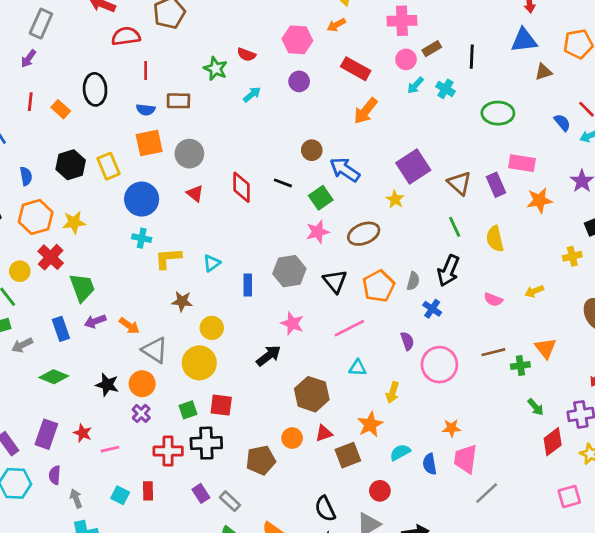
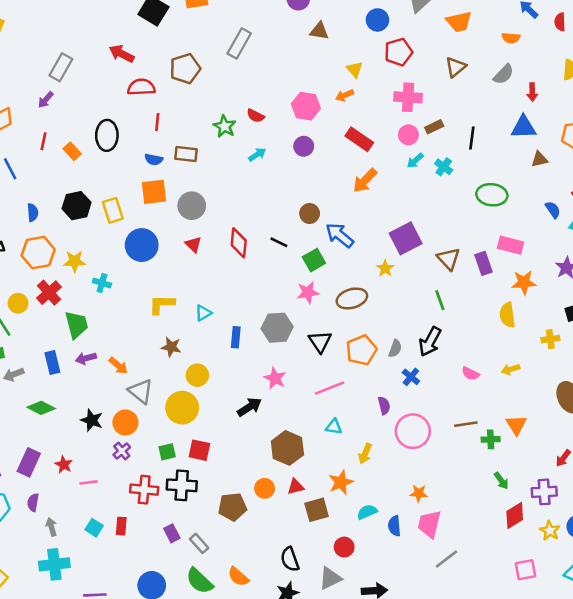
cyan cross: (142, 238) -> (102, 283), moved
yellow semicircle: (495, 239) -> (507, 315), moved

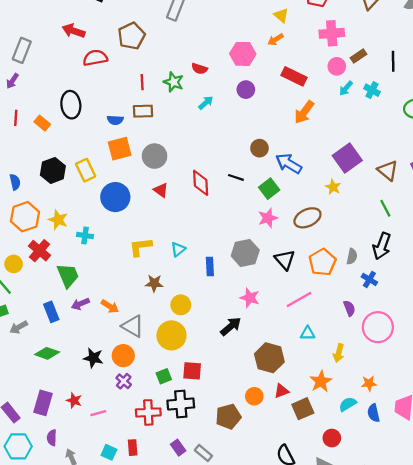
red line: (157, 122) -> (142, 82), moved
yellow star: (75, 261) -> (58, 220), turned 30
orange star: (419, 493) -> (369, 383), moved

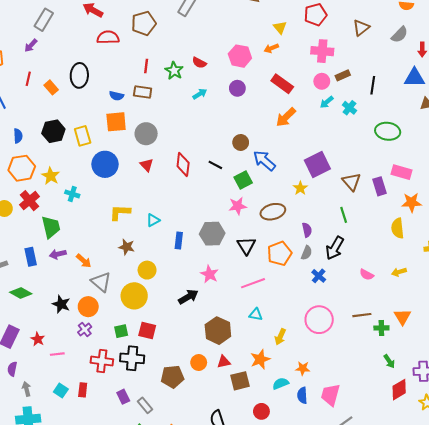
purple semicircle: (349, 308) -> (307, 230), moved

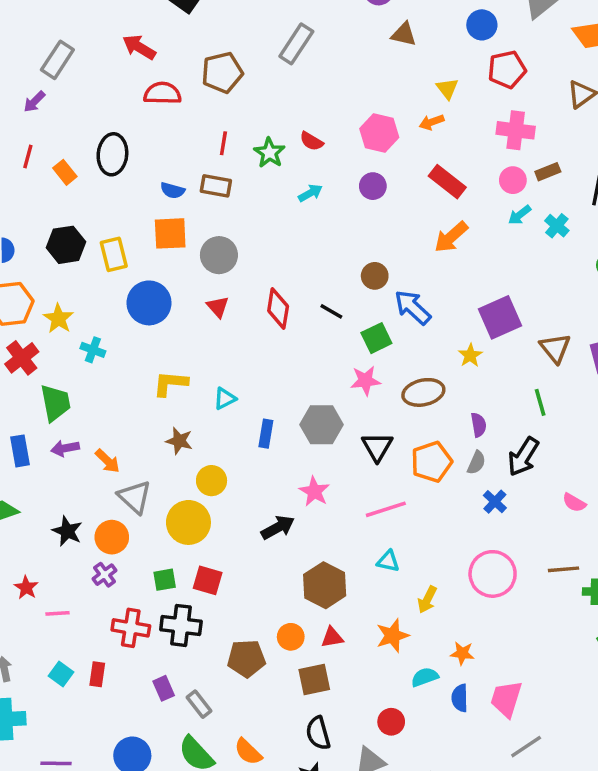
brown square: (240, 381) -> (314, 679), moved

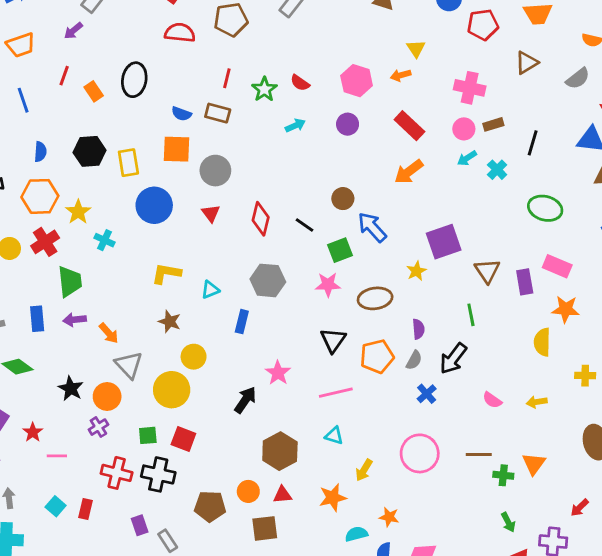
red pentagon: (507, 69) -> (483, 25), moved
gray hexagon: (322, 425) -> (268, 280), moved
black arrow: (278, 527) -> (245, 400), turned -32

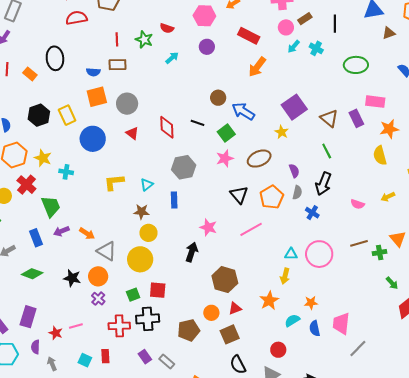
brown star: (170, 322) -> (141, 212), moved
red star: (33, 432) -> (56, 333), moved
cyan triangle: (334, 436) -> (291, 254), moved

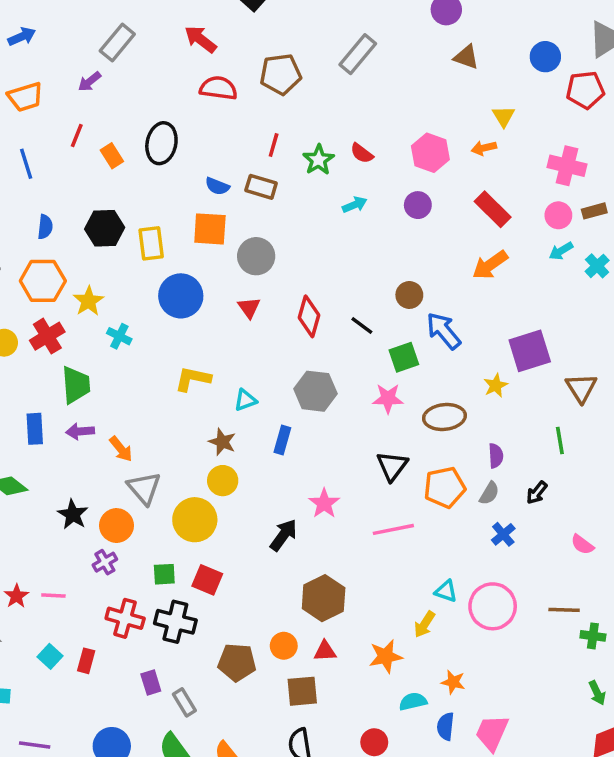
black arrow: (323, 184) -> (537, 493), size x0.6

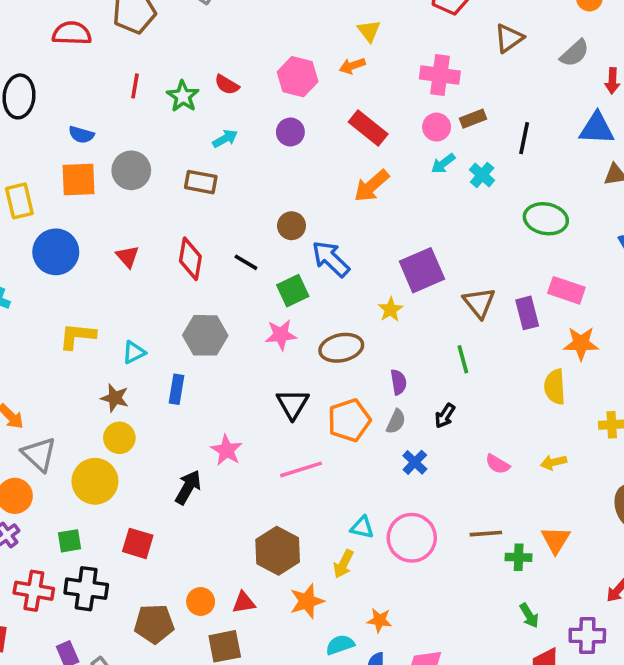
brown rectangle: (261, 187) -> (201, 182), moved
gray circle: (256, 256) -> (131, 170), moved
red square: (207, 580) -> (138, 543), moved
brown hexagon: (324, 598) -> (278, 551), moved

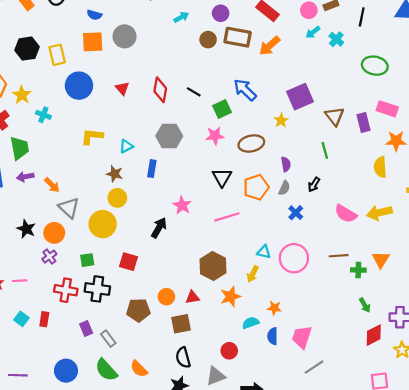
brown rectangle: (201, 182) -> (238, 37), moved, size x1.4
brown circle: (292, 226) -> (208, 40), moved
yellow arrow: (553, 462) -> (379, 213), size x1.6
pink semicircle: (498, 464) -> (346, 214), size x1.5

